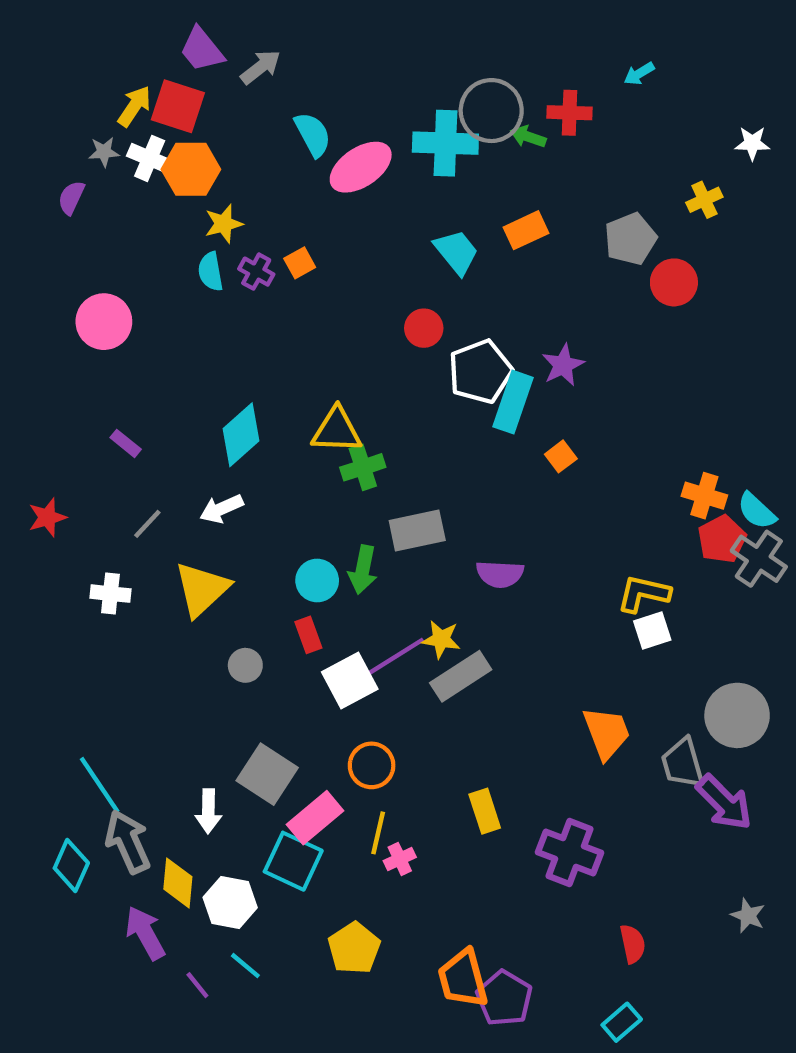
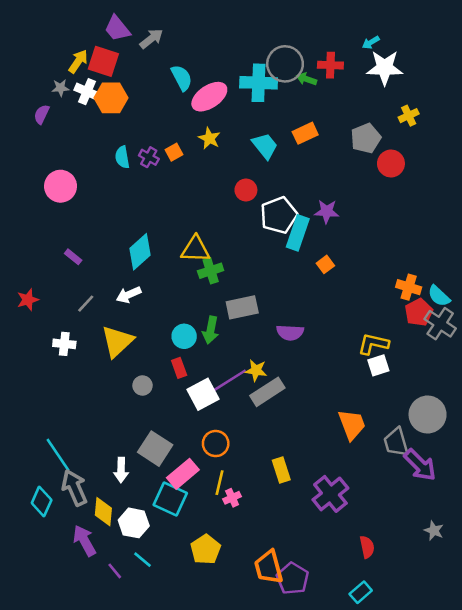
white star: (752, 143) -> (385, 68), moved, size x1.8
yellow star: (224, 224) -> (209, 138), moved, turned -30
purple star: (563, 365) -> (327, 211), turned 30
purple cross: (570, 852) -> (330, 494), turned 30

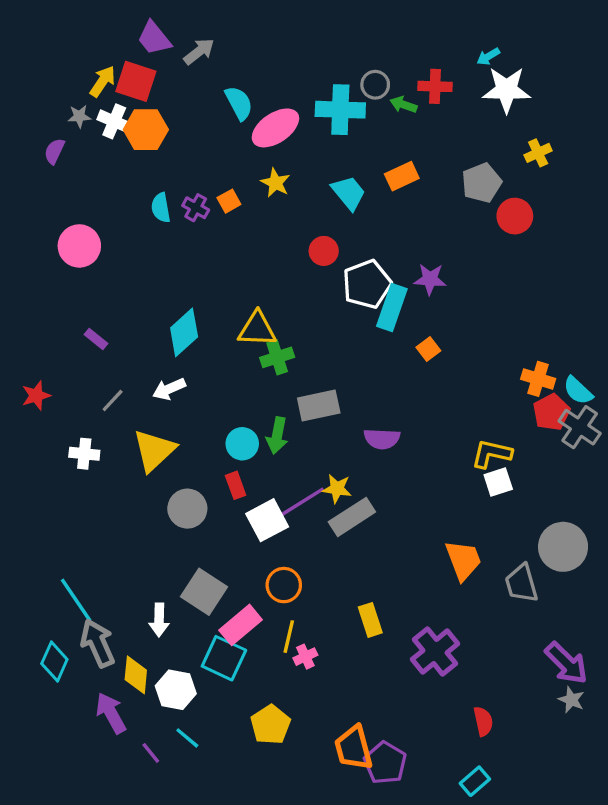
gray circle: (285, 64) -> (375, 85), size x0.6
gray circle: (142, 385) -> (187, 509), size x1.5
purple arrow: (420, 465) -> (566, 663), moved

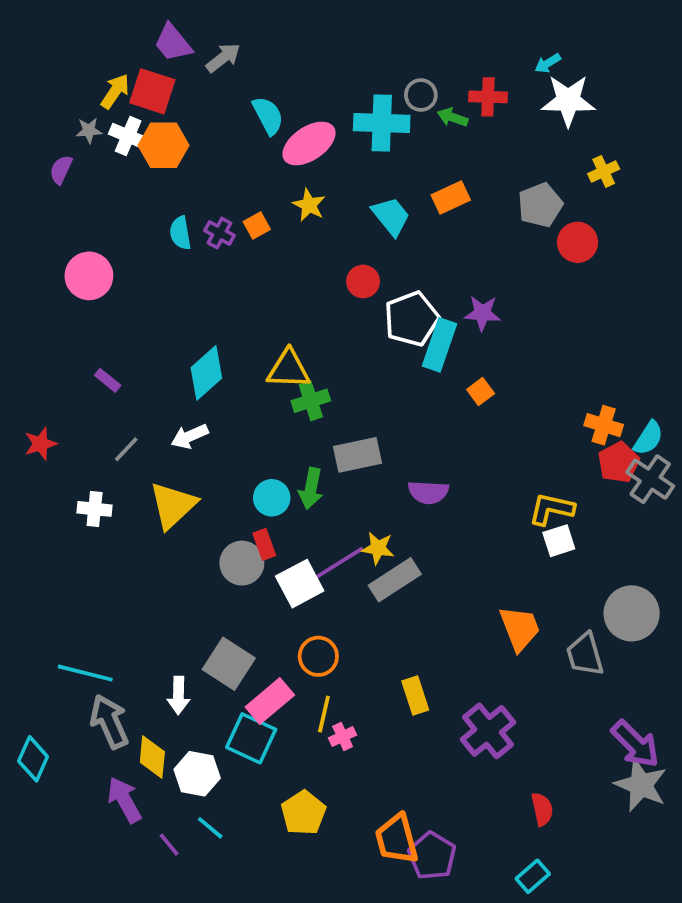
cyan semicircle: (578, 391) -> (648, 438), turned -100
gray circle: (187, 509) -> (242, 563), moved
cyan line: (76, 600) -> (85, 673), turned -42
cyan diamond: (54, 662) -> (33, 759), moved
gray star: (571, 700) -> (641, 785), size x1.8

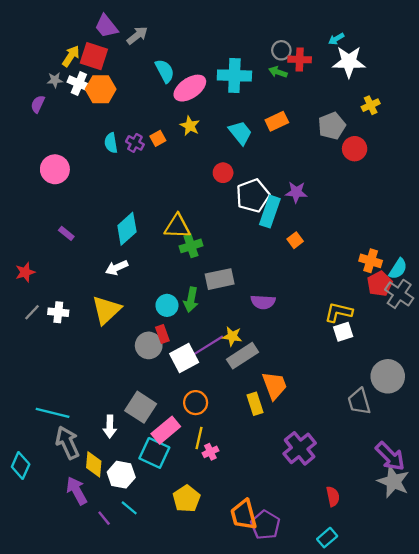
gray circle: (421, 95) -> (281, 50), moved
gray line: (126, 449) -> (32, 312), moved
orange trapezoid: (520, 628) -> (275, 385), moved
yellow rectangle: (415, 695) -> (255, 404), moved

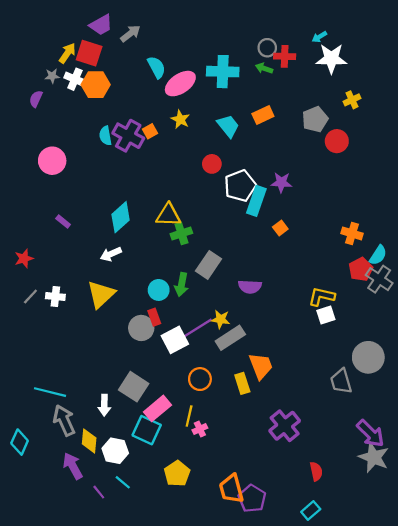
purple trapezoid: (106, 26) -> (101, 25), turned -80
purple cross: (135, 143) -> (128, 136), size x1.8
orange cross: (371, 261) -> (352, 233), moved
gray rectangle: (220, 279) -> (209, 265), turned -44
orange circle: (196, 403) -> (200, 379), moved

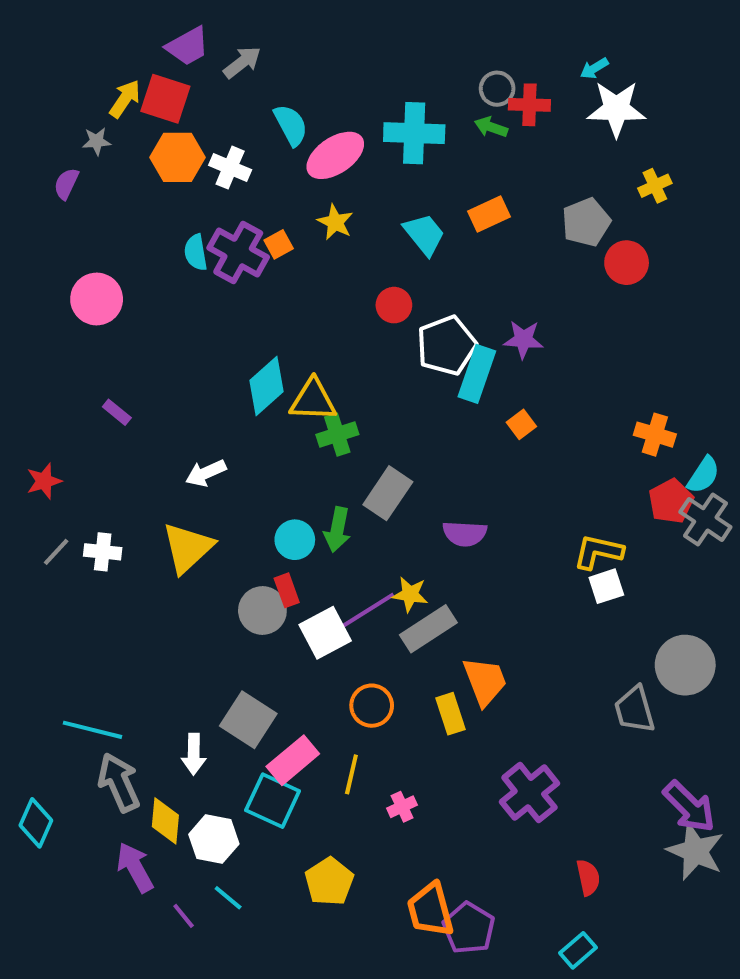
white cross: (75, 79) -> (230, 168), moved
cyan diamond: (121, 217) -> (266, 386), moved
pink cross: (200, 429) -> (402, 807), moved

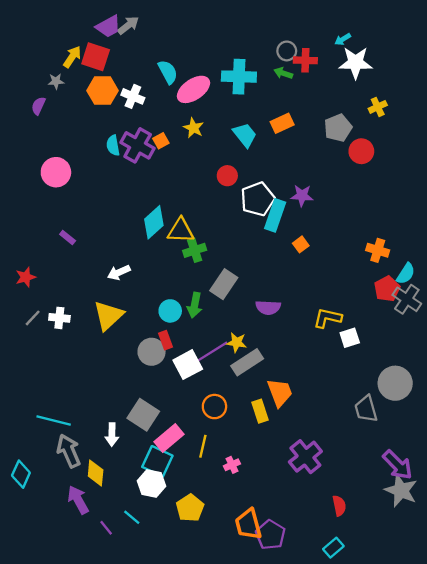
gray arrow: (242, 62) -> (128, 25), moved
yellow L-shape: (598, 552) -> (328, 318), moved
white hexagon: (214, 839) -> (152, 483), moved

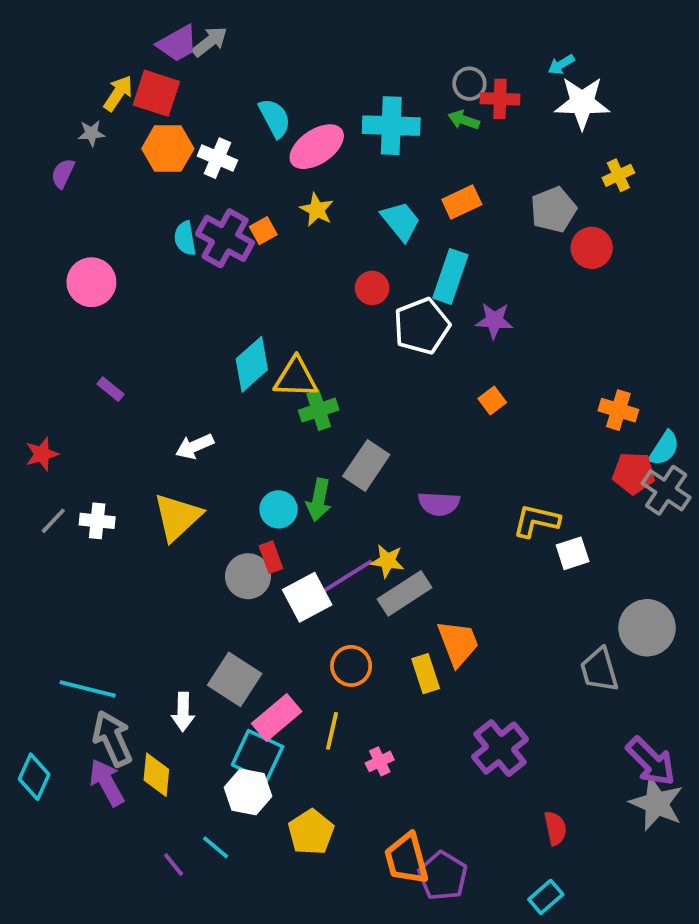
cyan rectangle: (275, 215) -> (450, 276), moved
red pentagon: (387, 289) -> (634, 473), turned 30
purple arrow: (78, 500) -> (107, 782), moved

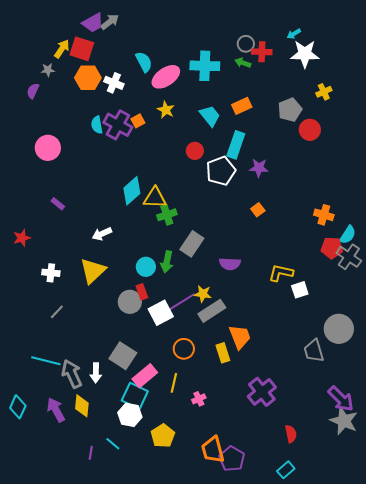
gray line: (53, 521) -> (57, 312), moved
gray arrow: (112, 738) -> (72, 374), moved
purple line: (174, 864) -> (91, 453), turned 48

